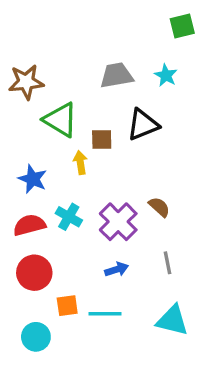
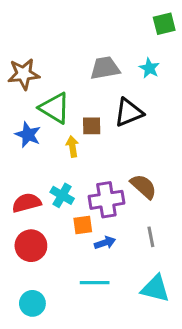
blue star: (33, 179) -> (28, 135), moved
brown semicircle: (159, 207) -> (143, 186), size x1.4
purple cross: (118, 222) -> (106, 200), turned 36
orange square: (67, 306) -> (83, 225), moved

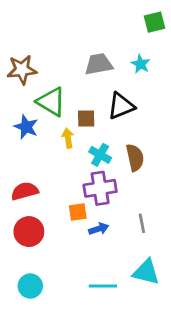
brown semicircle: (143, 186) -> (135, 158), moved, turned 36
cyan cross: (62, 195) -> (100, 155), moved
cyan line: (95, 283) -> (103, 286), moved

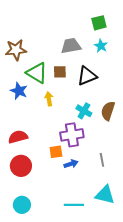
green square: (154, 22) -> (99, 23), moved
brown square: (86, 118) -> (60, 72), moved
cyan cross: (100, 155) -> (84, 111), moved
brown semicircle: (135, 158) -> (108, 111), moved, turned -150

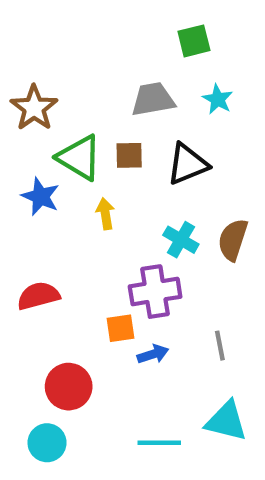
green square: (99, 23) -> (194, 41), moved
brown star: (16, 50) -> (34, 108), turned -30
red circle: (21, 166) -> (69, 387), moved

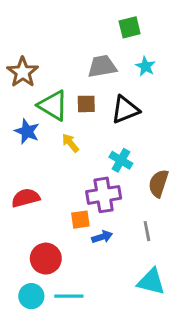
yellow arrow: (105, 214) -> (70, 143), turned -30
brown semicircle: (233, 240) -> (158, 183), moved
cyan line: (159, 443) -> (69, 296), moved

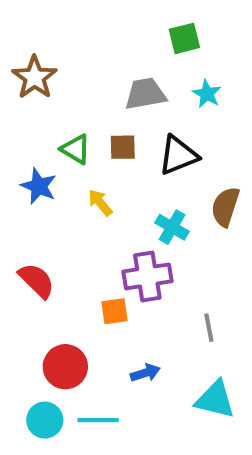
brown star: (23, 72) -> (35, 77), moved
green triangle: (53, 105) -> (76, 149), size x0.7
brown semicircle: (158, 183) -> (225, 207), moved
red semicircle: (26, 198) -> (37, 281), turned 60
blue arrow: (102, 237) -> (145, 373), moved

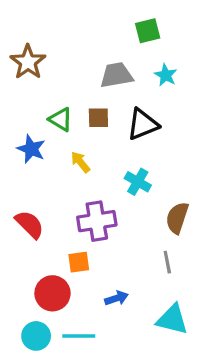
brown semicircle: (225, 207) -> (177, 218), moved
purple cross: (147, 276) -> (97, 221), moved
orange square: (115, 311) -> (79, 262), moved

